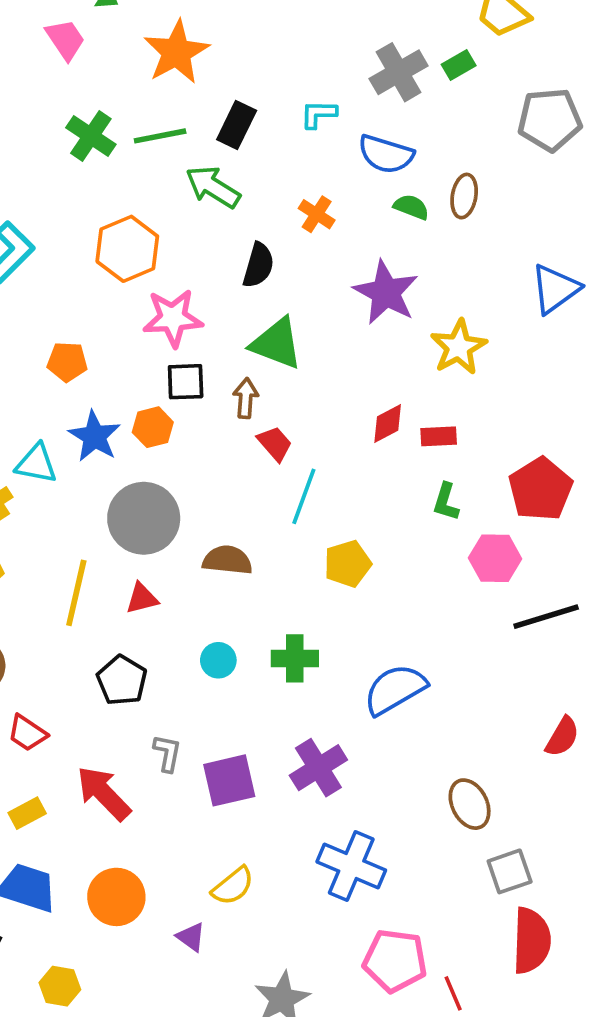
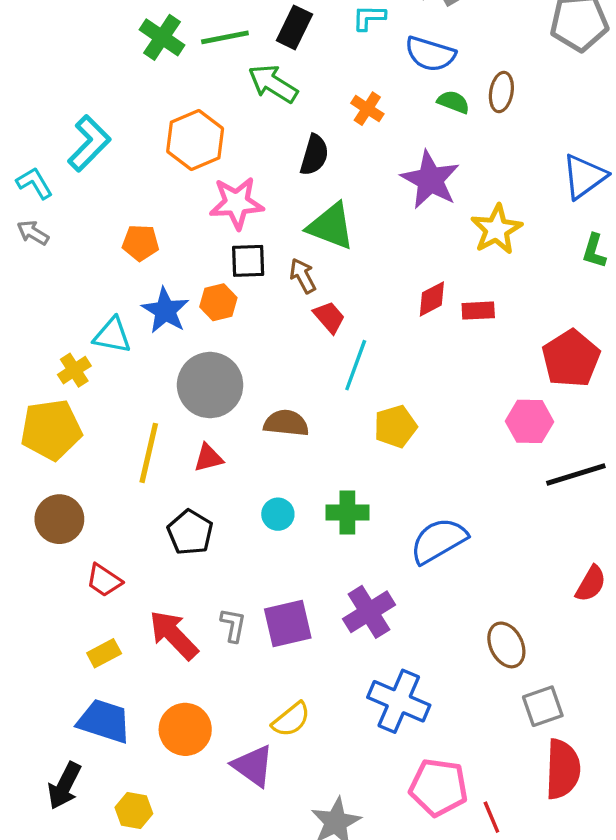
brown arrow: (246, 398) -> (303, 276), turned -32
green L-shape: (446, 502) -> (594, 251), moved
gray L-shape: (167, 753) -> (233, 625), moved
purple triangle: (191, 937) -> (253, 766), size x1.6

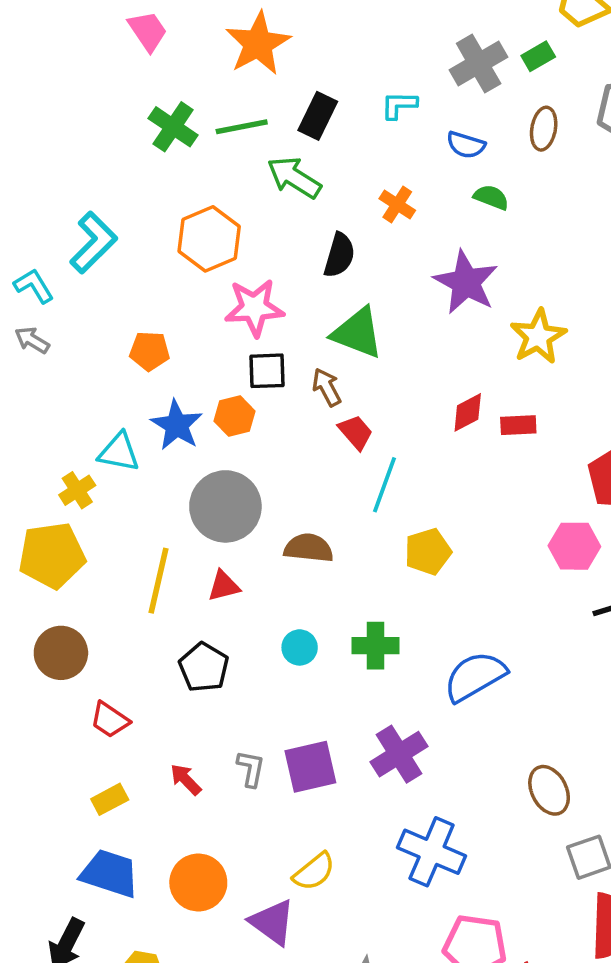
blue semicircle: (430, 54) -> (466, 145), size x0.7
brown ellipse: (501, 92) -> (544, 129), moved
red arrow: (174, 635) -> (186, 779), size x0.6

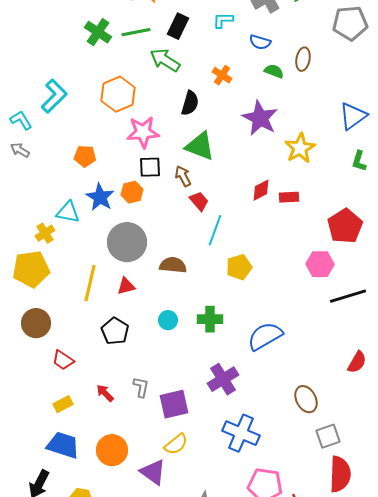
brown ellipse: (544, 129) -> (303, 59), moved
purple square: (310, 767) -> (174, 404), moved

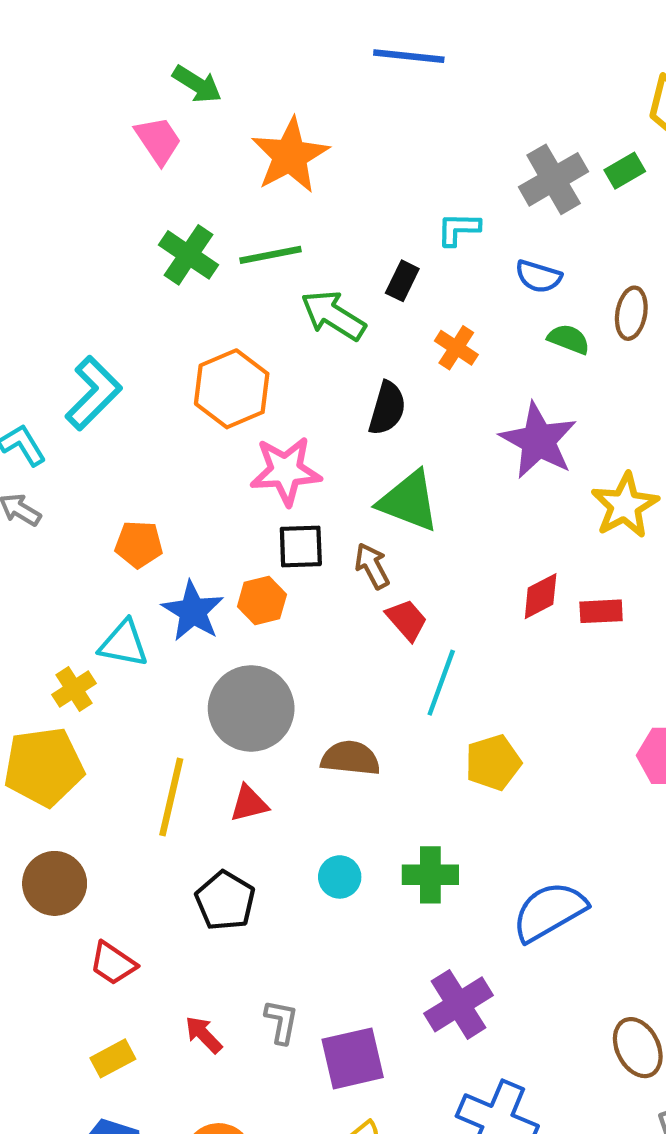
black rectangle: (178, 26) -> (402, 281), moved, size x0.7
orange pentagon: (85, 156) -> (139, 544), moved

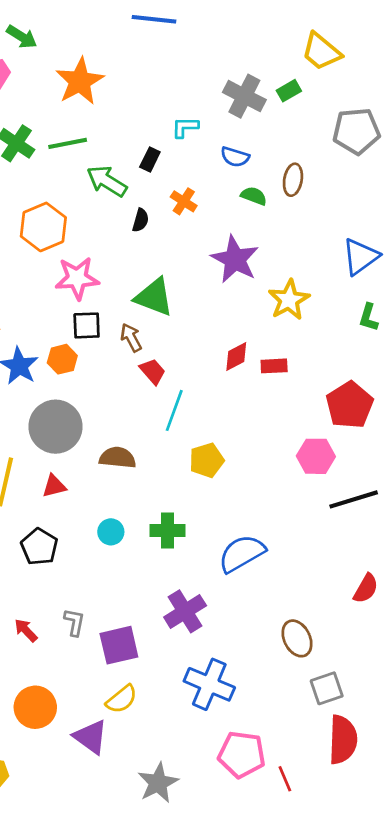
gray cross: (554, 179) -> (244, 96), turned -33
black semicircle: (387, 408) -> (141, 220), moved, size x0.7

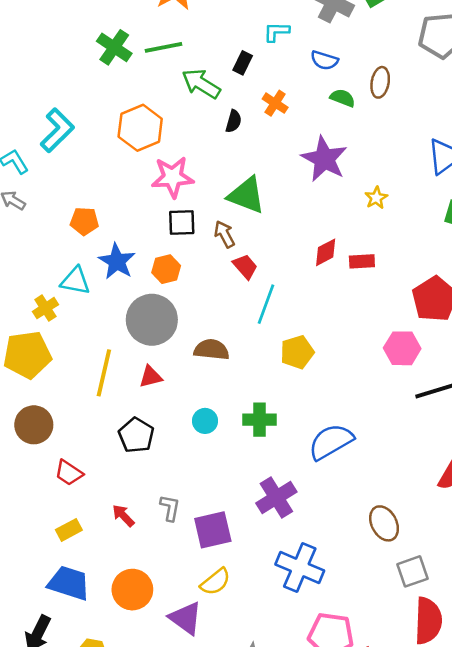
yellow star: (289, 300) -> (376, 198), size x0.6
orange hexagon: (62, 359) -> (166, 269), moved

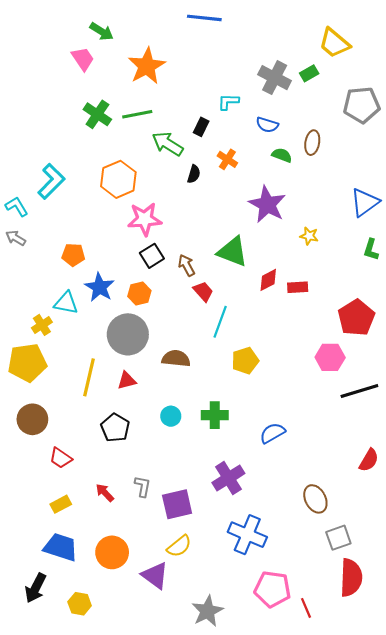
green triangle: (247, 195) -> (233, 252), moved
yellow star: (376, 198) -> (309, 236), turned -30
black square: (182, 222) -> (152, 256), turned -30
blue semicircle: (331, 442) -> (272, 433), size x0.7

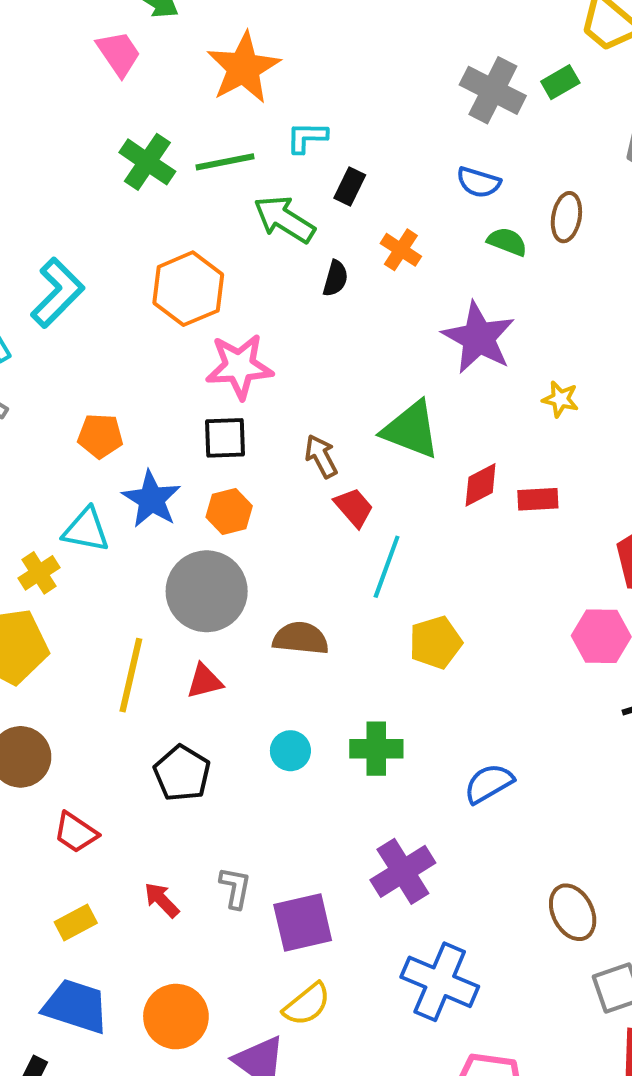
cyan L-shape: (228, 102) -> (307, 137), moved
black square: (152, 256) -> (225, 438), moved, turned 30

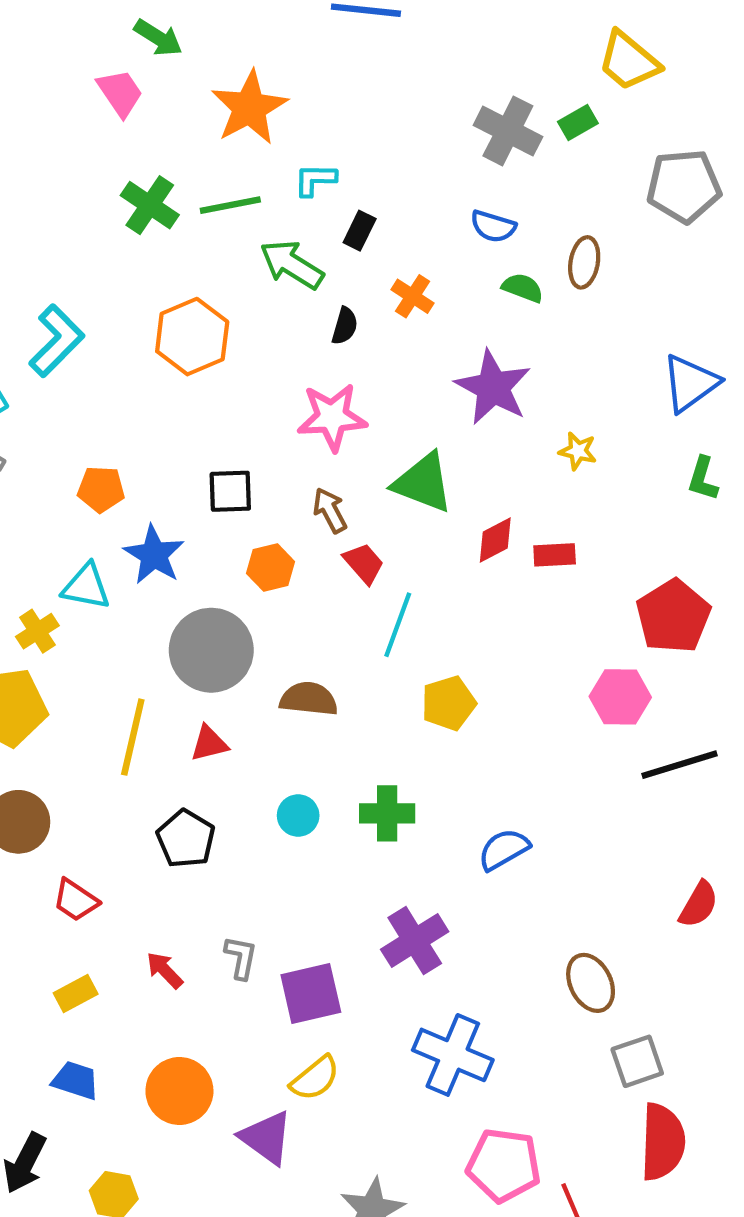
pink star: (239, 366) -> (332, 417), moved
orange hexagon: (229, 512) -> (271, 568), moved
blue trapezoid: (76, 1006) -> (76, 1080), size x0.7

